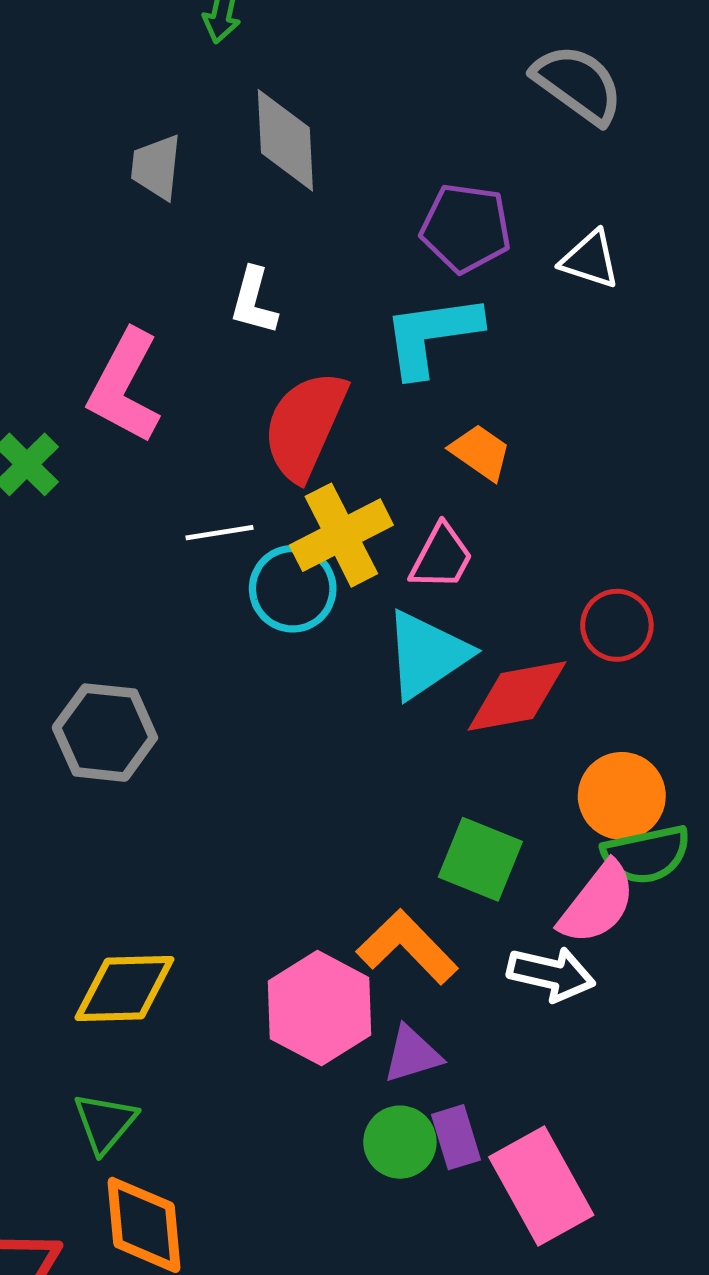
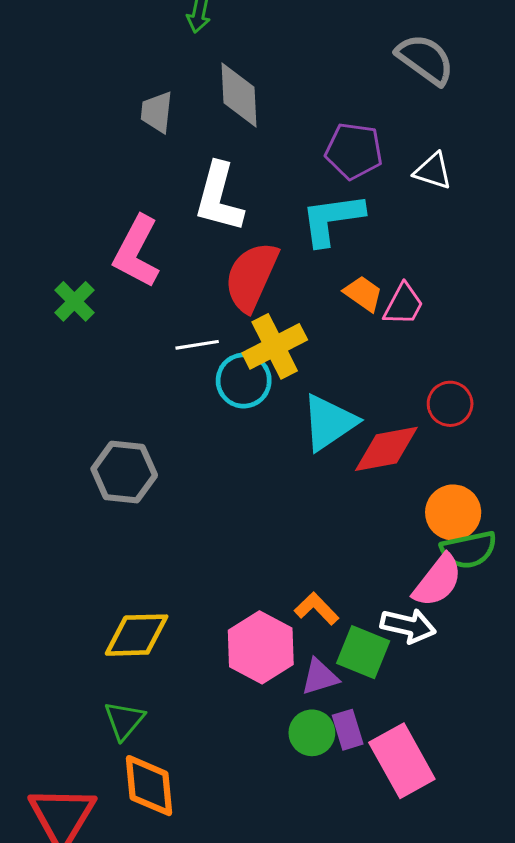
white L-shape: (254, 301) -> (219, 197), size x1.6
pink trapezoid: (441, 557) -> (403, 304), moved
green square: (480, 859) -> (363, 652), moved
orange L-shape: (407, 947) -> (317, 609), size x0.7

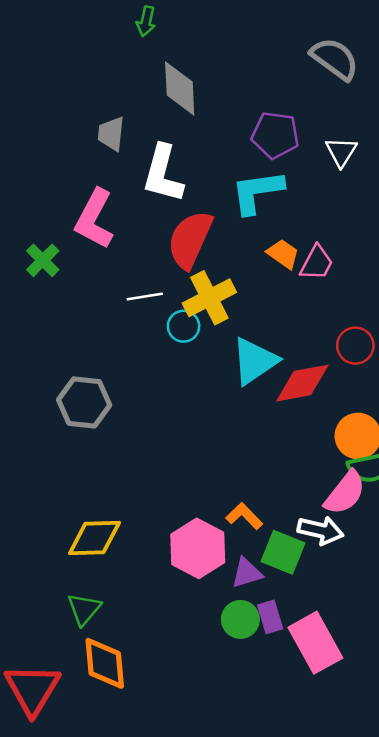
gray trapezoid: (157, 112) -> (111, 134), moved
white triangle: (433, 171) -> (341, 152), turned 44
cyan circle: (244, 381) -> (184, 326), size x0.7

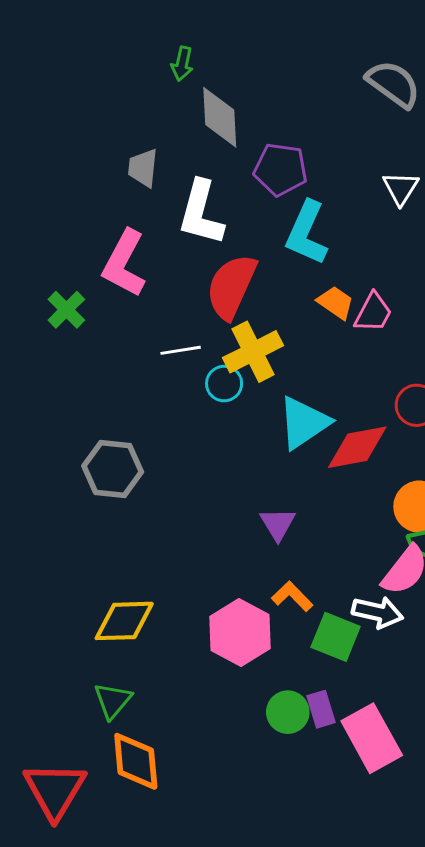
green arrow: (146, 21) -> (182, 64), moved
purple pentagon: (275, 135) -> (281, 169), moved
cyan L-shape: (257, 192) -> (307, 233), turned -58
purple triangle: (247, 573) -> (278, 524), moved, turned -44

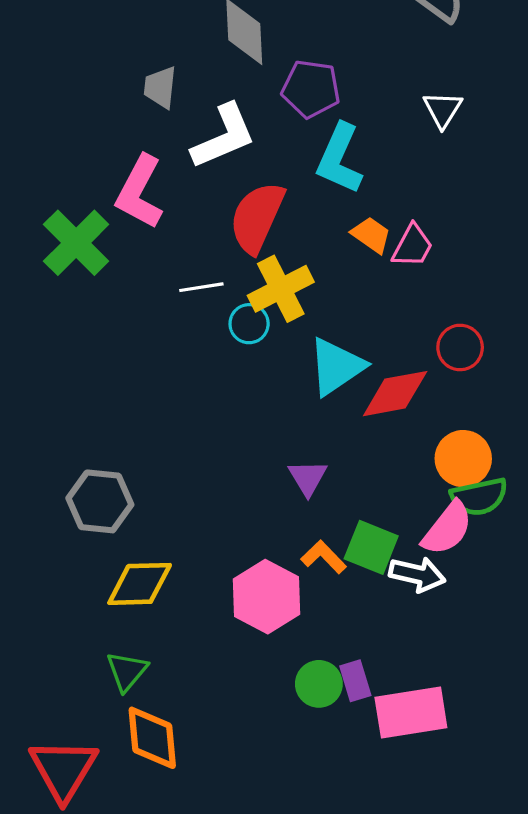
white L-shape: (201, 213) -> (224, 136), turned -128
green cross: (66, 310) -> (76, 243), size x1.6
gray hexagon: (113, 469) -> (100, 501), moved
green square: (336, 637) -> (371, 547), moved
pink rectangle: (372, 738) -> (411, 712), turned -70

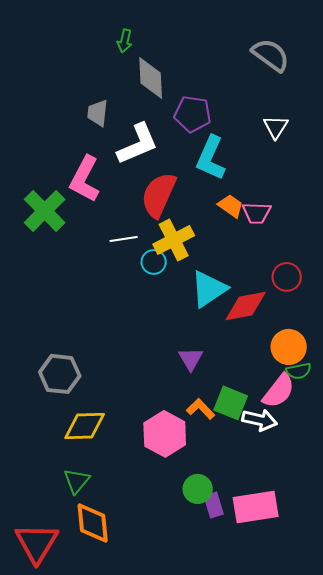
pink trapezoid: (412, 246) -> (257, 213), turned 64
green semicircle: (479, 497) -> (299, 371), size x0.7
purple rectangle: (355, 681) -> (214, 505), moved

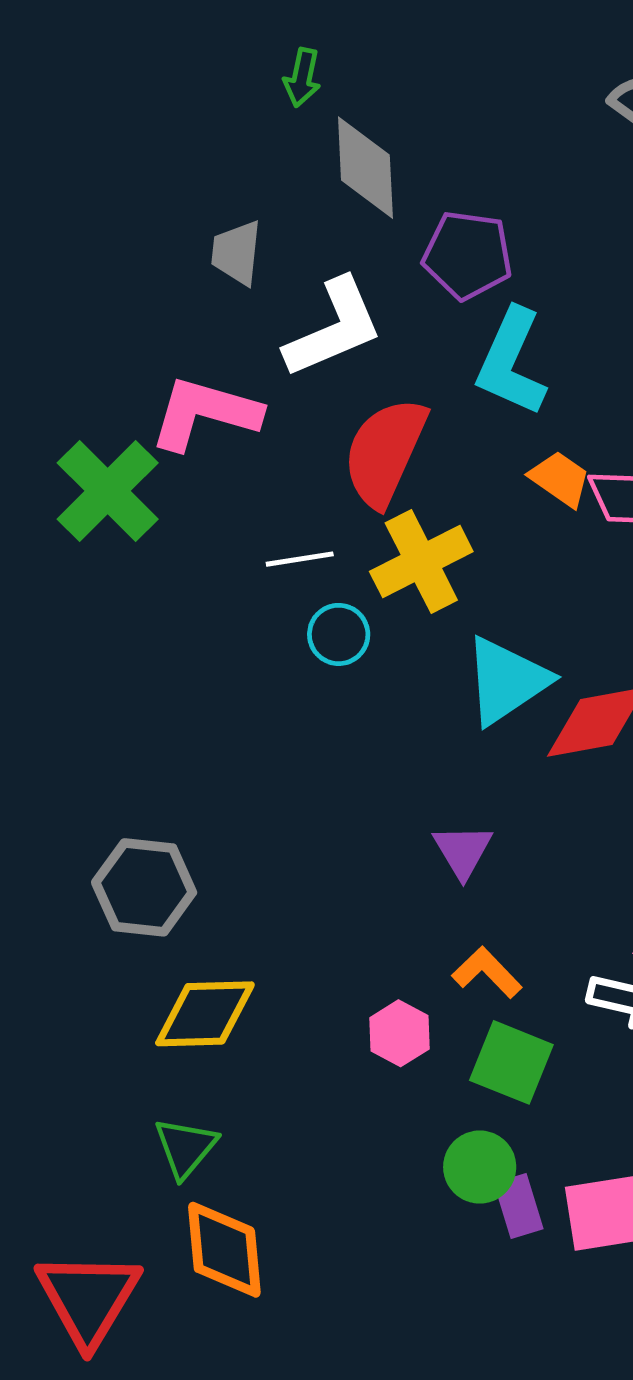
pink L-shape: (85, 179) -> (205, 413), turned 78
cyan circle: (154, 262) -> (339, 634), moved
green square: (231, 403) -> (511, 1062), moved
pink hexagon: (165, 434) -> (399, 1033), size x0.6

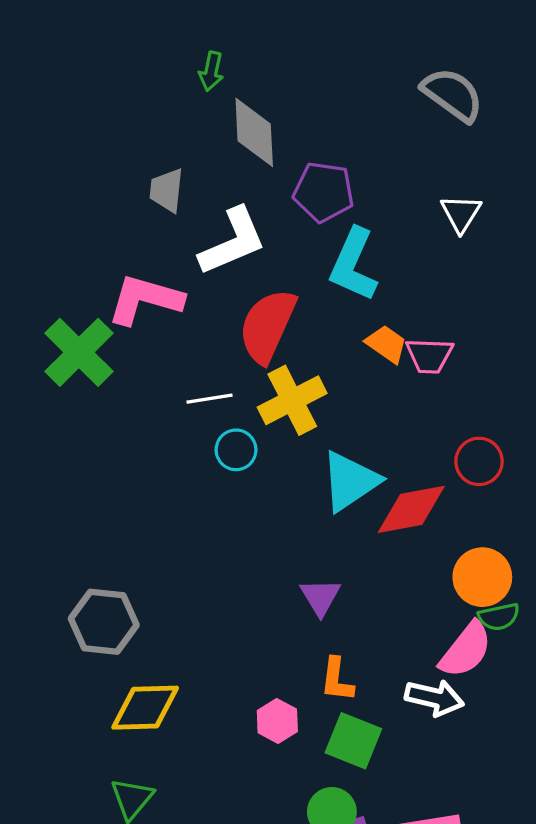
orange L-shape: (487, 972) -> (337, 680), turned -129

